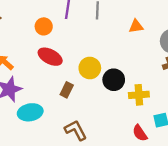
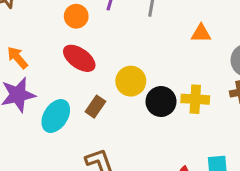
yellow cross: (139, 95) -> (195, 99), moved
cyan ellipse: (30, 112) -> (56, 116), moved, turned -55

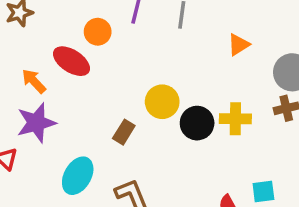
orange triangle: (201, 33) -> (239, 45), turned -30
red ellipse: (79, 58) -> (71, 61), moved
cyan ellipse: (56, 116) -> (78, 176), moved

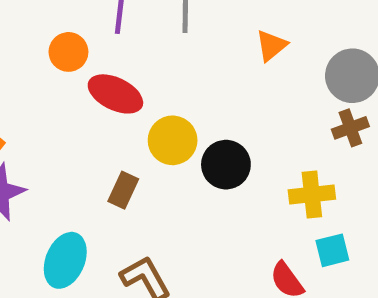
red ellipse: (71, 61) -> (115, 94), moved
yellow cross: (235, 119) -> (312, 194), moved

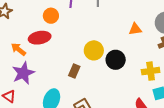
orange triangle: (271, 46) -> (135, 29), moved, turned 32
red ellipse: (115, 94) -> (40, 38), moved, turned -35

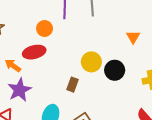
orange triangle: (135, 29) -> (133, 37), turned -48

